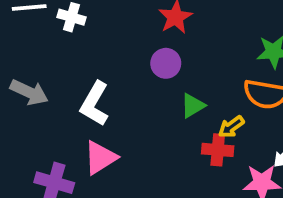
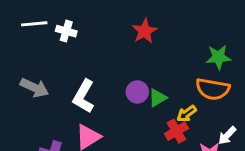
purple circle: (166, 63) -> (137, 92), moved
red cross: (218, 150) -> (176, 131), turned -35

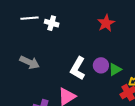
white L-shape: (84, 96) -> (78, 68), moved

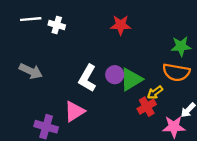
red star: (106, 23) -> (121, 25), turned 30
green triangle: (115, 69) -> (131, 79), size x1.5

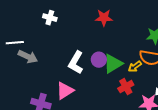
white line: (31, 19) -> (15, 43), moved
yellow arrow: (155, 92) -> (135, 67), moved

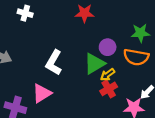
purple circle: (99, 60) -> (108, 47), moved
yellow arrow: (135, 67) -> (108, 75), moved

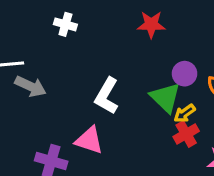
green triangle: (94, 64) -> (165, 97), turned -45
pink triangle: (42, 93) -> (89, 140), turned 50

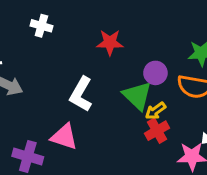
red star: (151, 24) -> (110, 43), moved

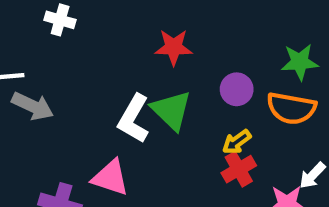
white cross: (41, 26) -> (60, 20), moved
green triangle: (137, 96) -> (171, 110), moved

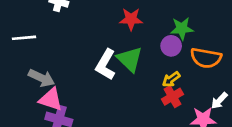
green star: (300, 62) -> (182, 28), moved
gray arrow: (33, 106) -> (41, 78), moved
pink triangle: (110, 178) -> (51, 99), moved

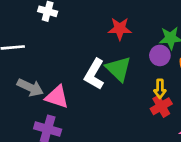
yellow arrow: (171, 79) -> (160, 89), turned -54
pink triangle: (51, 99) -> (57, 97), moved

